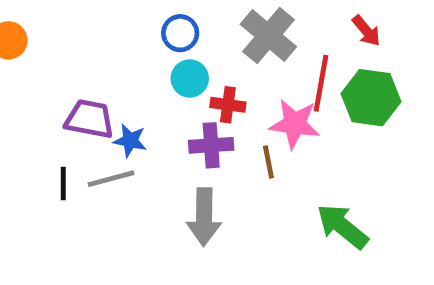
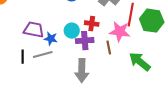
cyan circle: (190, 78) -> (72, 31), moved
green arrow: (342, 226) -> (140, 62), moved

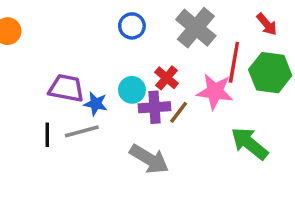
red cross: (92, 24) -> (167, 78), turned 32
brown line: (109, 48) -> (179, 112), moved, turned 48
gray arrow: (82, 71) -> (149, 159), turned -60

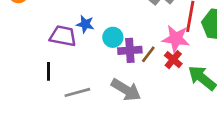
red cross: (167, 78) -> (173, 60), moved
blue star: (96, 104) -> (85, 24), moved
gray line: (82, 131) -> (77, 92), moved

